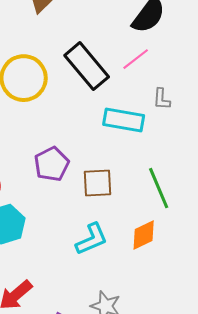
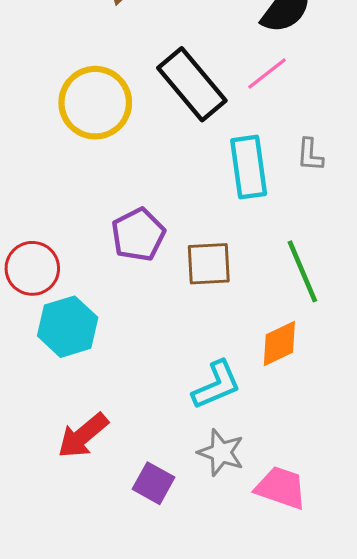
gray L-shape: (162, 99) -> (310, 155), moved
cyan rectangle: (124, 120) -> (249, 167), turned 72
cyan L-shape: (92, 239) -> (216, 385), moved

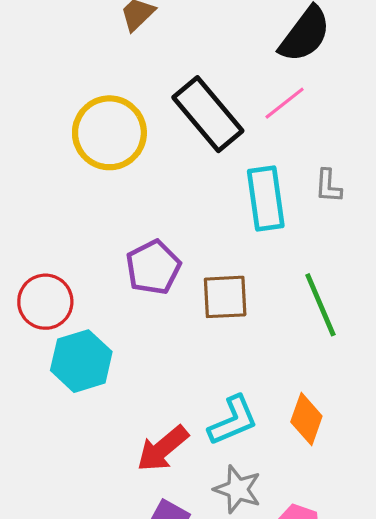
orange diamond: (279, 344) -> (306, 419), moved, turned -45
red arrow: (83, 436) -> (163, 449), moved

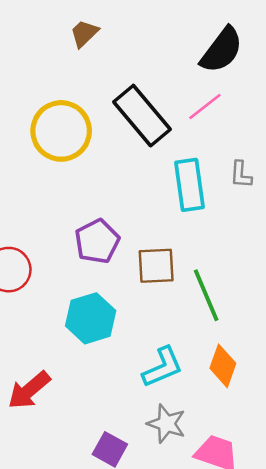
green line: (320, 305) -> (206, 295), moved
cyan hexagon: (81, 361) -> (91, 318), moved
red arrow: (163, 449) -> (29, 390), moved

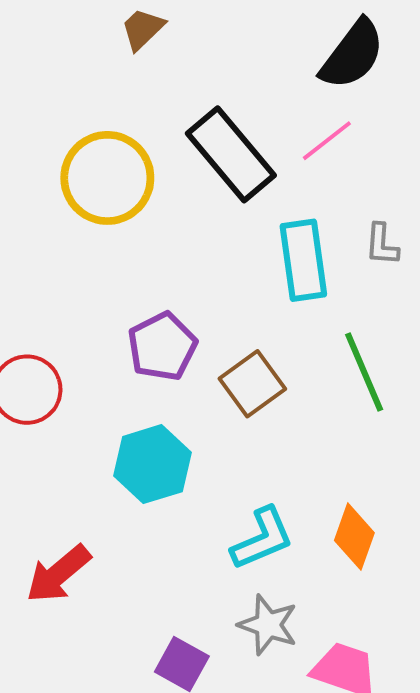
brown square: (156, 266) -> (252, 384), turned -33
green line: (206, 295) -> (364, 372), moved

